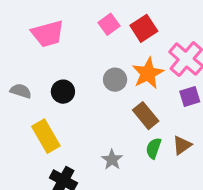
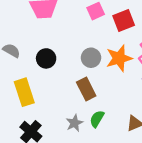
brown rectangle: (146, 116) -> (86, 89), moved
green semicircle: (154, 148) -> (97, 119), moved

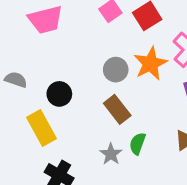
black circle: (46, 58) -> (59, 94), moved

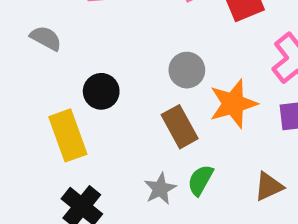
orange star: (150, 64) -> (233, 104), moved
gray semicircle: (16, 80) -> (46, 38), moved

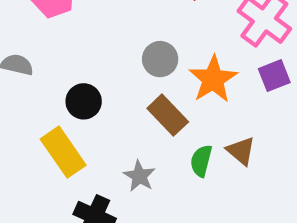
brown triangle: (269, 187) -> (241, 151), moved, turned -40
gray star: (160, 189) -> (139, 176), moved

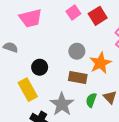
brown rectangle: (168, 115) -> (78, 77), turned -42
gray star: (139, 176) -> (62, 104), size x1.6

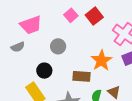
gray semicircle: (11, 47) -> (18, 47), moved, turned 144
gray circle: (77, 51) -> (58, 46), moved

